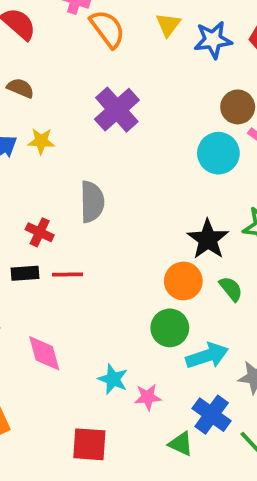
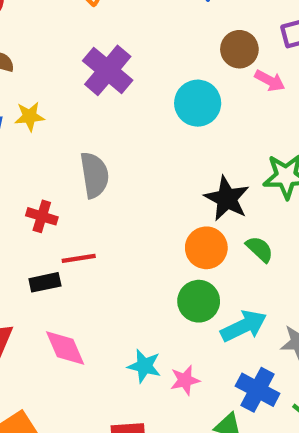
cyan circle: (218, 153) -> (198, 103), moved
black rectangle: (25, 273) -> (45, 282), moved

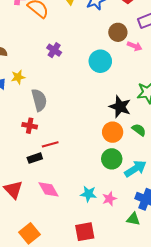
purple cross: (108, 70) -> (54, 50), size x0.6
gray semicircle: (94, 175) -> (39, 100), moved

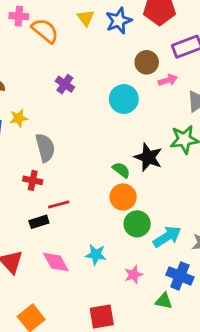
pink arrow: (135, 46) -> (168, 80), turned -40
green semicircle: (139, 130) -> (121, 170), moved
orange circle: (113, 132) -> (123, 197), moved
cyan star: (88, 194) -> (96, 255), moved

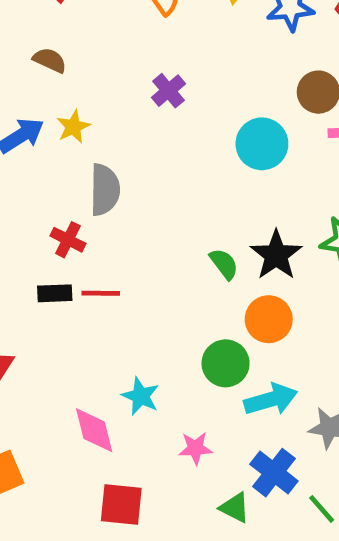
yellow star: (19, 118) -> (73, 127), turned -30
orange circle: (123, 197) -> (269, 319), moved
black rectangle: (39, 222) -> (55, 293), moved
pink diamond: (56, 262) -> (94, 430), moved

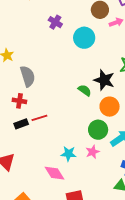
purple cross: (168, 91) -> (55, 22), moved
pink star: (195, 448) -> (93, 152), moved

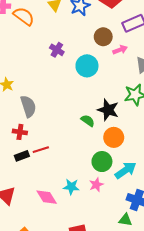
pink diamond: (54, 173) -> (47, 197), moved

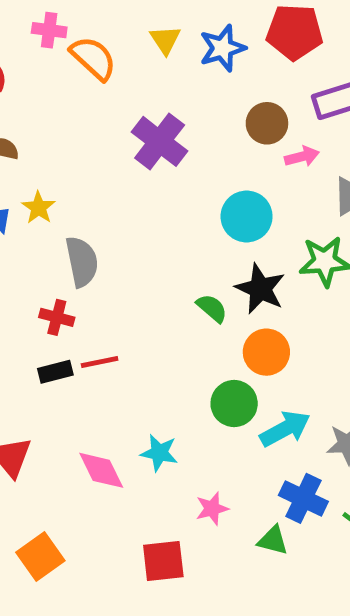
purple cross: (57, 50) -> (160, 141), size x1.6
cyan circle: (87, 66) -> (247, 216), moved
pink star: (96, 185) -> (212, 509), moved

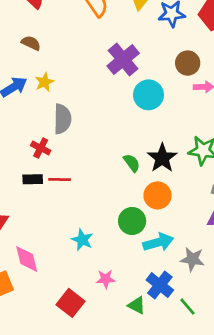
cyan circle: (247, 216) -> (148, 95), moved
pink diamond: (101, 470) -> (27, 259), moved
red square: (163, 561) -> (71, 303), turned 32

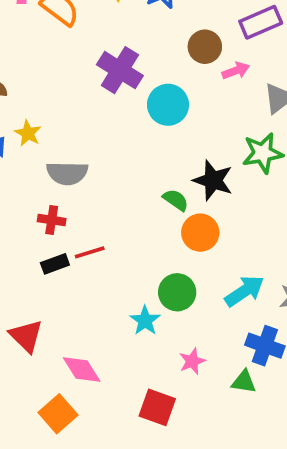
gray semicircle: (62, 119) -> (67, 173), turned 108
orange circle: (157, 195) -> (200, 233), moved
green circle: (132, 221) -> (177, 292), moved
cyan star: (82, 240) -> (145, 321), turned 30

